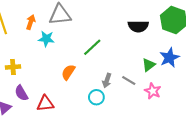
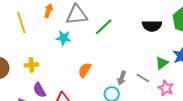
orange arrow: (31, 22) -> (48, 11), moved
green line: (92, 47) -> (104, 27), moved

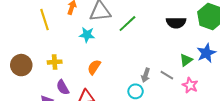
orange semicircle: (85, 70) -> (94, 67), moved

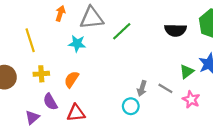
yellow line: (44, 20) -> (30, 40), moved
orange semicircle: (94, 67) -> (71, 79), moved

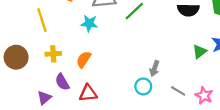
gray line: (165, 88) -> (178, 91), moved
pink star: (191, 100) -> (204, 95), moved

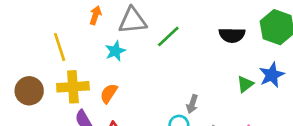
cyan star: (89, 23) -> (115, 51), turned -30
yellow cross: (53, 54) -> (73, 87), size x1.6

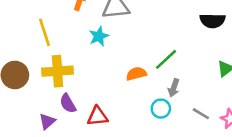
green line: (168, 36) -> (166, 59), moved
orange semicircle: (109, 93) -> (136, 74), moved, turned 42

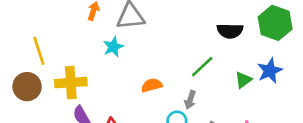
yellow line: (45, 32) -> (39, 51), moved
green line: (166, 59) -> (202, 67), moved

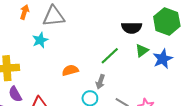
green triangle: (243, 80) -> (142, 51), moved

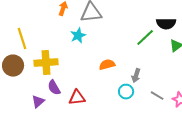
green line: (110, 56) -> (145, 38), moved

